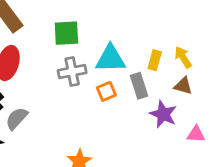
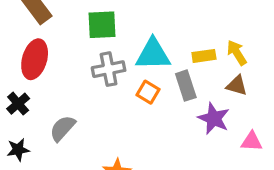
yellow rectangle: (155, 60) -> (204, 56), turned 66
orange square: (106, 91) -> (148, 92), turned -36
gray semicircle: (17, 119) -> (63, 128), moved

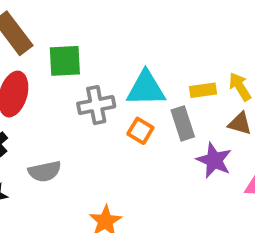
green square: (102, 25) -> (65, 61), moved
gray semicircle: (63, 128) -> (45, 171), turned -144

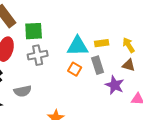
yellow rectangle: (203, 90) -> (102, 43), moved
gray cross: (96, 105) -> (38, 55), moved

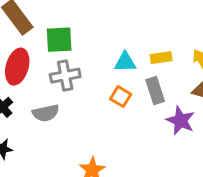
cyan triangle: (78, 46) -> (125, 62), size x0.7
gray semicircle: (23, 91) -> (46, 113), moved

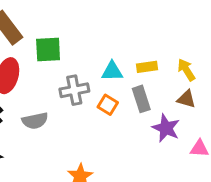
gray cross: (65, 76) -> (74, 90), moved

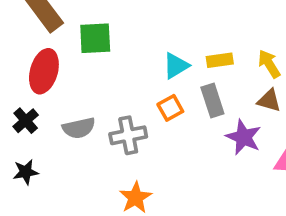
cyan triangle: (112, 71) -> (176, 66), turned -30
gray cross: (74, 90) -> (128, 135), moved
orange square: (108, 105) -> (170, 108), turned 30

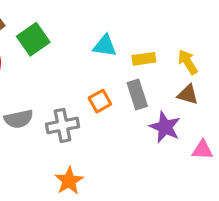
green square: (95, 38) -> (33, 39), turned -32
cyan triangle: (176, 66) -> (105, 46), moved, turned 40

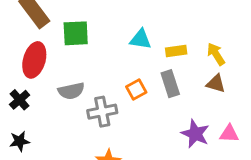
green square: (33, 39) -> (76, 33), turned 32
gray semicircle: (19, 119) -> (71, 91), moved
purple star: (165, 127) -> (195, 134), moved

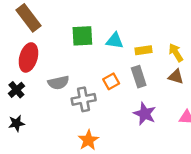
green square: (76, 33) -> (82, 36), moved
purple star: (195, 134) -> (145, 114), moved

